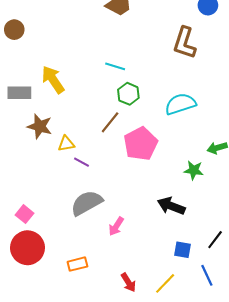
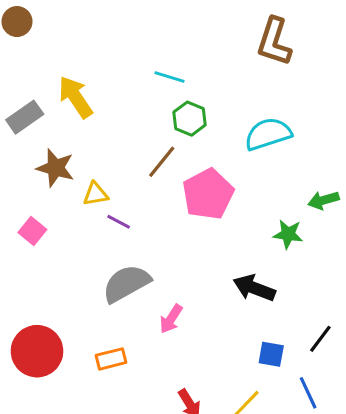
gray rectangle: (19, 93) -> (25, 117), turned -35
pink square: (24, 214) -> (32, 231), moved
orange rectangle: (77, 264) -> (111, 359), moved

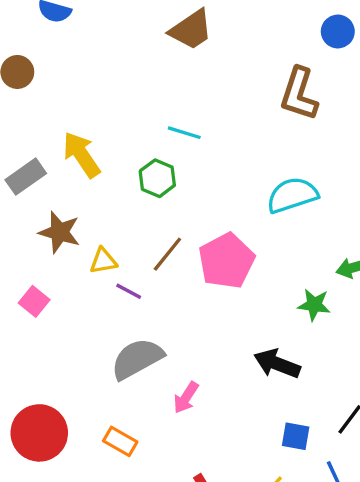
green hexagon: (189, 119) -> (157, 178), moved
brown line: (162, 162) -> (167, 254), moved
orange rectangle: (111, 359) -> (120, 441), turned 44

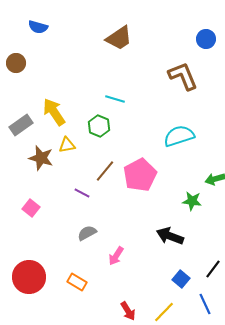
brown L-shape: (299, 94) -> (183, 76), turned 140
yellow triangle: (103, 261) -> (67, 145), moved
pink square: (34, 301) -> (31, 208), moved
gray semicircle: (137, 359) -> (87, 233), size x0.6
blue square: (296, 436) -> (181, 279), turned 30

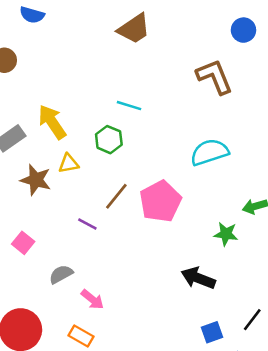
gray semicircle: (87, 233) -> (61, 274), moved
pink arrow: (116, 256) -> (92, 299), moved, turned -84
blue square: (181, 279) -> (212, 332), turned 30

